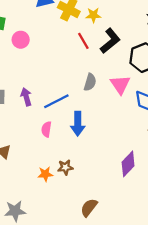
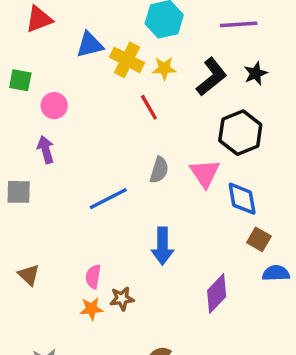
black L-shape: (110, 41) -> (212, 77), moved
purple arrow: (26, 97) -> (46, 150), moved
blue arrow: (78, 124) -> (162, 246), moved
pink semicircle: (46, 129) -> (93, 277), moved

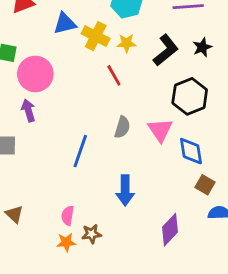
pink circle: (54, 106) -> (35, 74), size x1.6
blue line: (108, 199) -> (80, 151), turned -44

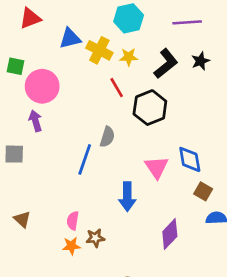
black hexagon: (190, 96) -> (150, 108), moved
gray semicircle: (122, 127) -> (107, 137), moved
pink triangle: (160, 130) -> (157, 167), moved

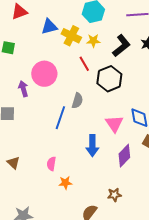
pink circle: (42, 86) -> (44, 74), moved
purple diamond: (170, 234) -> (124, 156), moved
brown star: (95, 238) -> (114, 195), moved
orange star: (71, 246) -> (65, 183), moved

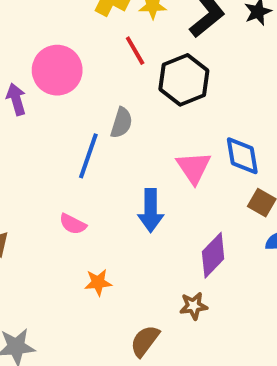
purple diamond: (124, 156) -> (213, 255), moved
pink semicircle: (51, 164) -> (73, 224), moved, turned -72

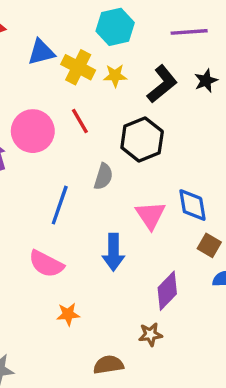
red line: (135, 51) -> (80, 121), moved
gray semicircle: (121, 123) -> (103, 176), moved
pink semicircle: (73, 224) -> (46, 264), size x1.5
brown semicircle: (145, 341) -> (108, 365), turned 44

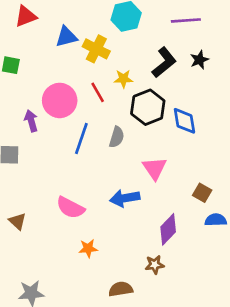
yellow star: (115, 76) -> (123, 79), moved
blue line: (60, 205) -> (81, 138), moved
blue diamond: (192, 205) -> (184, 121), moved
blue arrow: (113, 252) -> (125, 198), turned 80

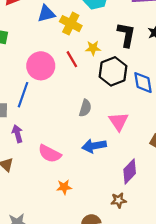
black L-shape: (164, 62) -> (126, 35), turned -40
purple arrow: (31, 121) -> (17, 134), moved
gray semicircle: (117, 137) -> (85, 108), moved
blue line: (81, 138) -> (23, 95), moved

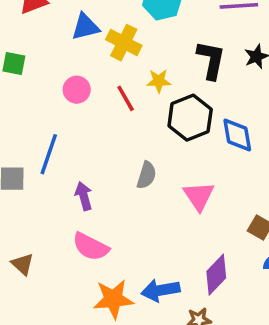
pink circle: (41, 66) -> (77, 90), moved, size x0.6
purple arrow: (17, 134) -> (84, 196), moved
blue arrow: (94, 146) -> (160, 290), moved
orange star: (64, 187) -> (113, 299), size x1.6

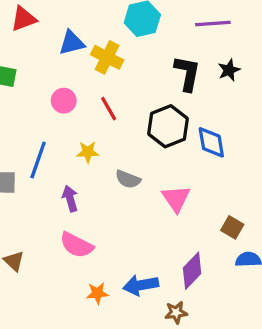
yellow star: (159, 81) -> (88, 152), moved
gray semicircle: (146, 175) -> (128, 179), turned 95
orange star: (113, 299) -> (97, 293), size x0.6

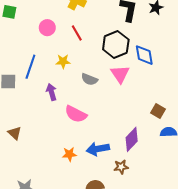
pink triangle: (176, 199) -> (120, 74), moved
pink semicircle: (77, 245) -> (76, 114), moved

